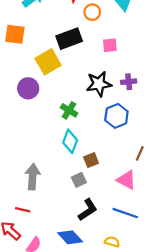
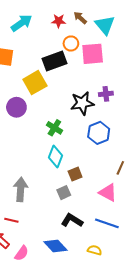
orange circle: (92, 12) -> (71, 44), moved
pink square: (110, 45) -> (93, 54), moved, size x1.6
purple cross: (129, 82) -> (106, 94), moved
black L-shape: (88, 210) -> (72, 220), turned -115

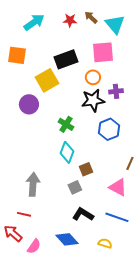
orange circle: (71, 44) -> (93, 77), moved

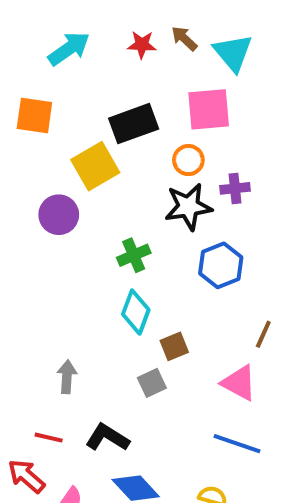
green cross: (66, 124) -> (134, 255), turned 35
gray arrow: (33, 184) -> (67, 377), size x0.7
black L-shape: (83, 214) -> (107, 438), moved

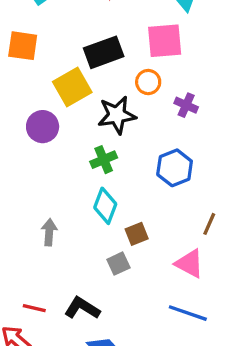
purple cross: (235, 188) -> (186, 105), turned 30
black star: (188, 207) -> (117, 115), moved
gray arrow: (67, 377) -> (49, 232), moved

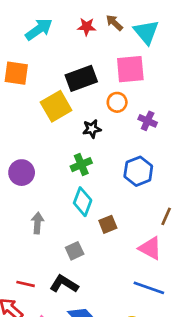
black star: (117, 115) -> (92, 129), size x0.6
purple circle: (43, 127) -> (22, 173), moved
gray square: (118, 264) -> (75, 251), moved

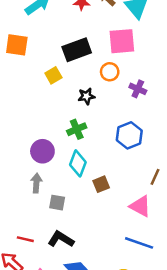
yellow square: (56, 106) -> (53, 75), size x0.6
purple circle: (22, 173) -> (42, 151), moved
gray square: (75, 251) -> (57, 203), moved, turned 35

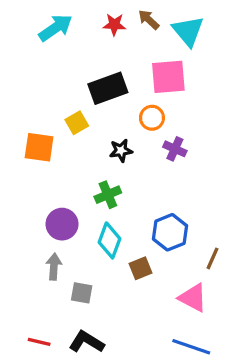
orange square: (17, 45) -> (39, 147), moved
purple cross: (138, 89) -> (175, 149), moved
blue hexagon: (129, 135) -> (170, 232), moved

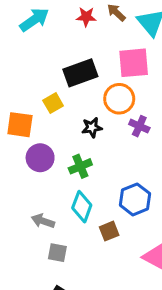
orange circle: (152, 118) -> (119, 99), size x1.4
purple circle: (62, 224) -> (40, 158), moved
gray arrow: (54, 267) -> (43, 221), moved, turned -75

